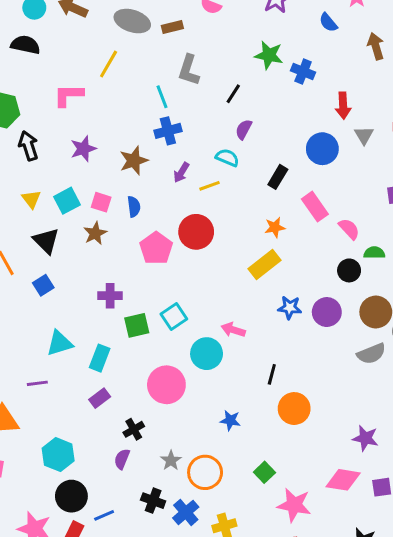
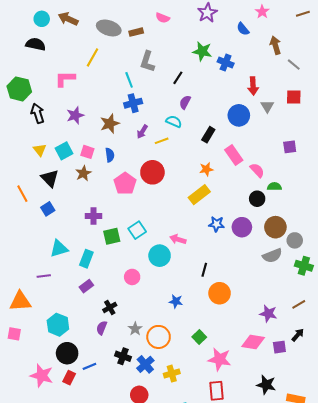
pink circle: (166, 385) -> (132, 277), size x0.6

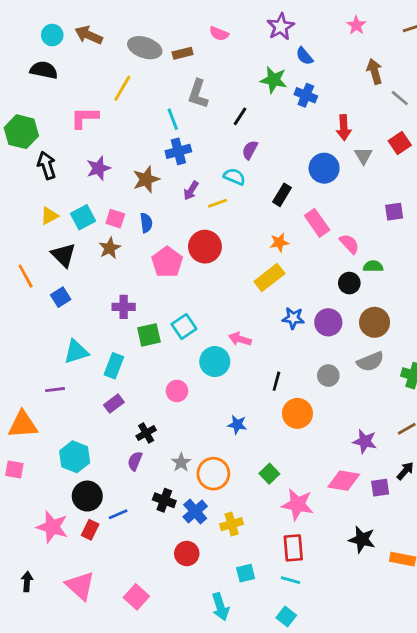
blue semicircle: (243, 29) -> (304, 56), moved
red square: (294, 97) -> (400, 143), turned -35
yellow triangle: (40, 150) -> (49, 216), turned 40
gray circle: (295, 240) -> (328, 376), moved

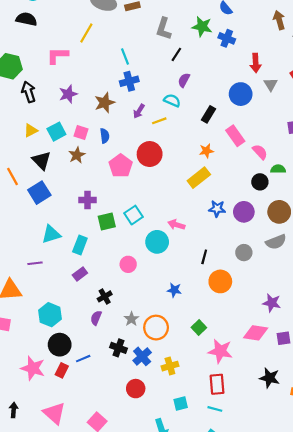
gray L-shape: (198, 94) -> (164, 29), moved
blue square: (61, 297) -> (39, 193), size x1.5

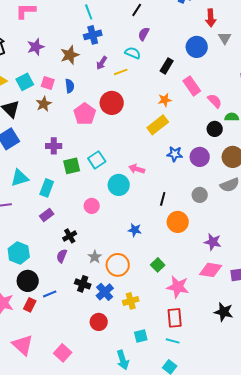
purple star: (272, 303) -> (213, 242), moved

